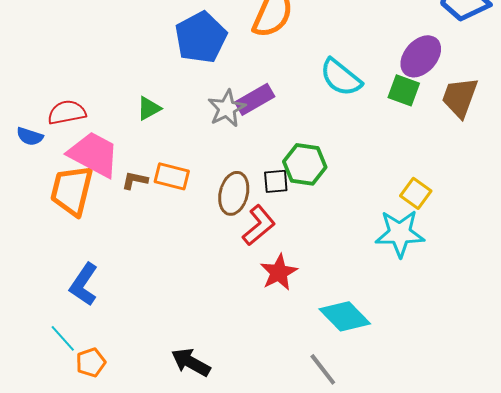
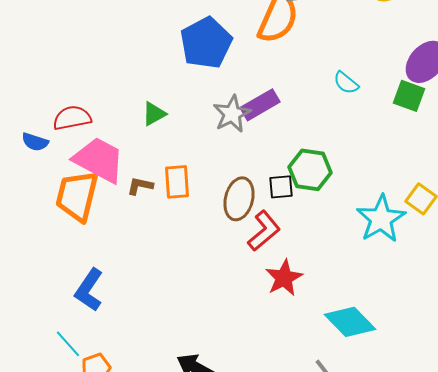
cyan semicircle: (341, 77) -> (346, 83), size x0.6
orange rectangle: (172, 176) -> (177, 182), turned 72
cyan star: (400, 233) -> (381, 219), moved, turned -30

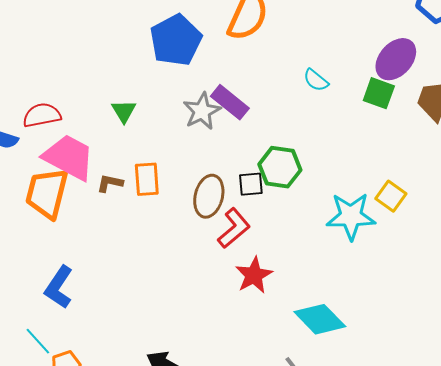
purple rectangle: (260, 105) -> (230, 102), turned 69
green triangle: (154, 114) -> (124, 111), turned -32
cyan star: (381, 219) -> (351, 216), turned 30

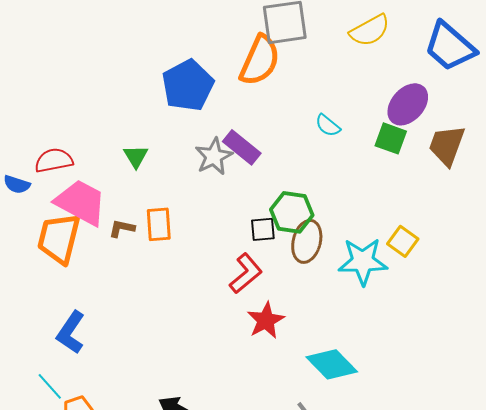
brown ellipse: (209, 196) -> (307, 241), moved

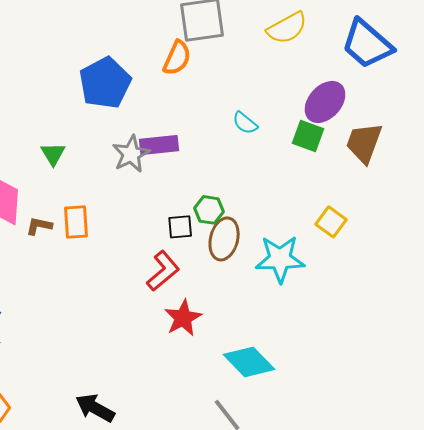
orange semicircle: (260, 60) -> (177, 58), size x0.7
purple rectangle: (242, 147) -> (159, 145), turned -45
green hexagon: (292, 212) -> (209, 210), size x0.7
yellow square: (403, 241) -> (331, 222), moved

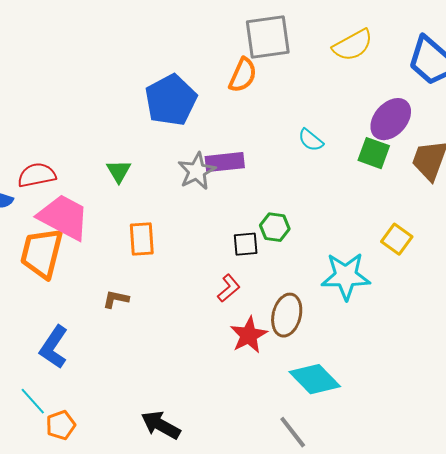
brown L-shape: (39, 226) -> (116, 299), moved
brown ellipse: (224, 239) -> (287, 315), moved
red L-shape: (163, 271) -> (229, 288), size x0.7

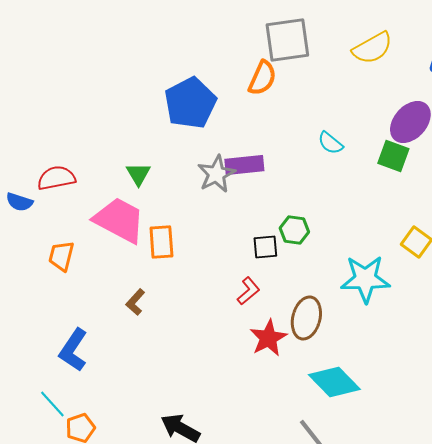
pink trapezoid: (64, 217) -> (119, 220), moved
orange trapezoid: (42, 253) -> (61, 256), size x0.6
brown L-shape: (116, 299) -> (135, 302), turned -60

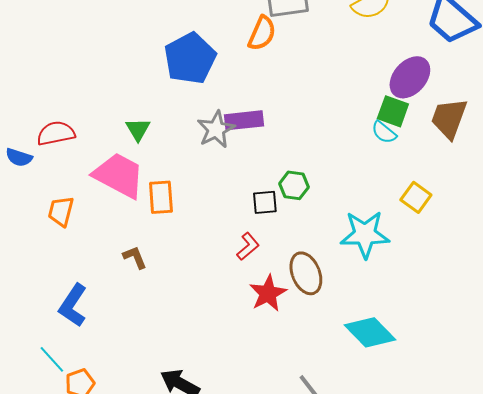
cyan semicircle: (330, 143) -> (384, 132), moved
brown L-shape: (135, 302) -> (135, 257), turned 116
brown ellipse: (306, 318) -> (306, 273), turned -36
cyan diamond: (334, 382) -> (370, 332), moved

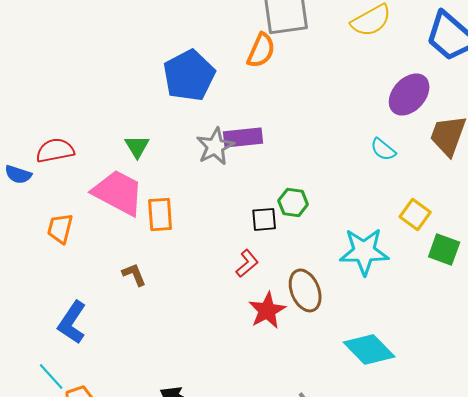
green square: (393, 111) -> (444, 249), moved

